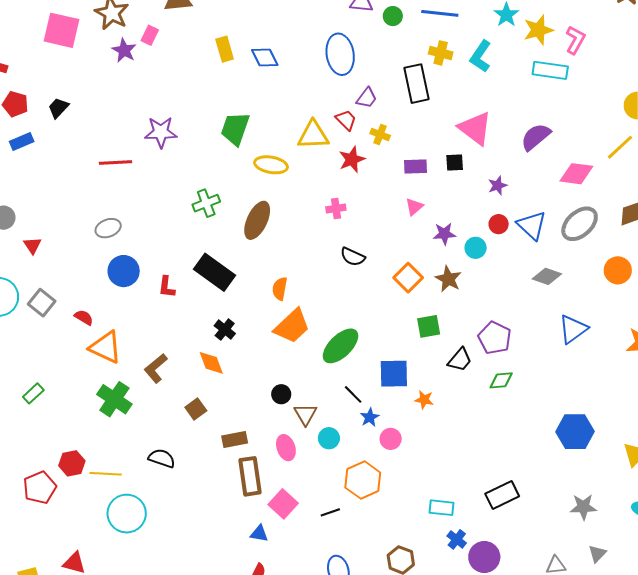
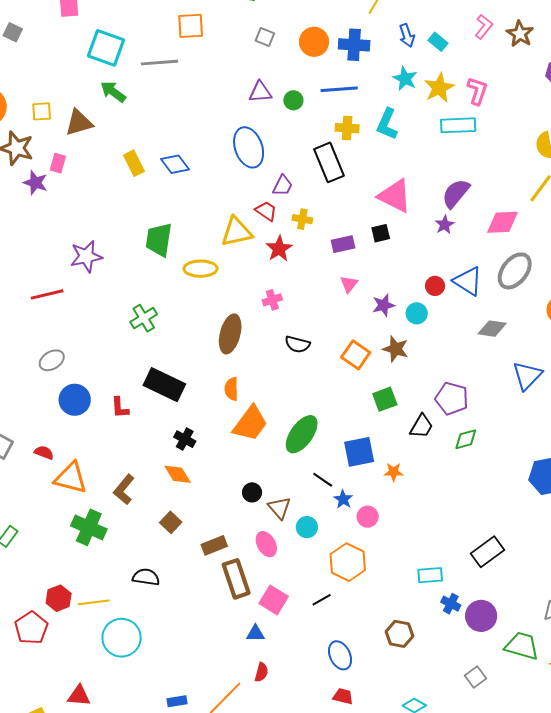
purple star: (498, 185) -> (445, 225), moved
brown ellipse: (257, 220) -> (230, 334), moved

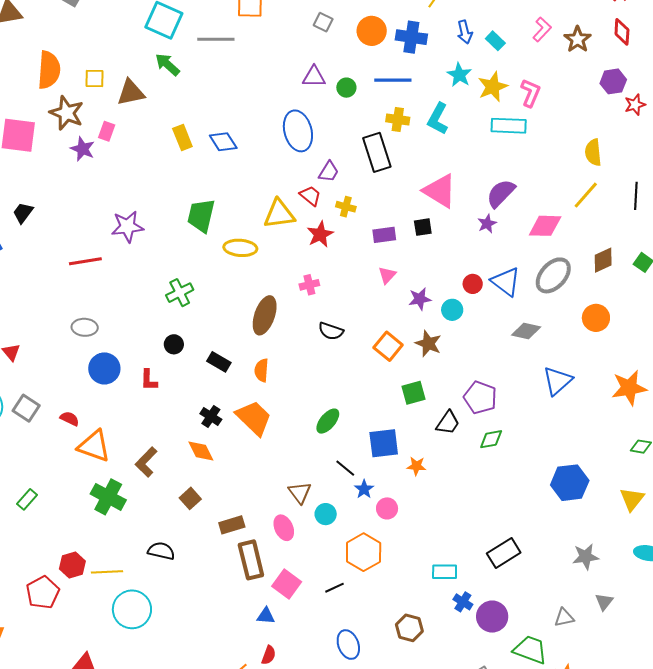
gray ellipse: (52, 360) -> (85, 327), turned 30
black rectangle: (164, 385) -> (219, 362), moved, size x0.6
orange trapezoid: (250, 423) -> (254, 418), moved, turned -87
green ellipse: (302, 434) -> (328, 421), size x0.7
black circle: (252, 492) -> (174, 344), moved

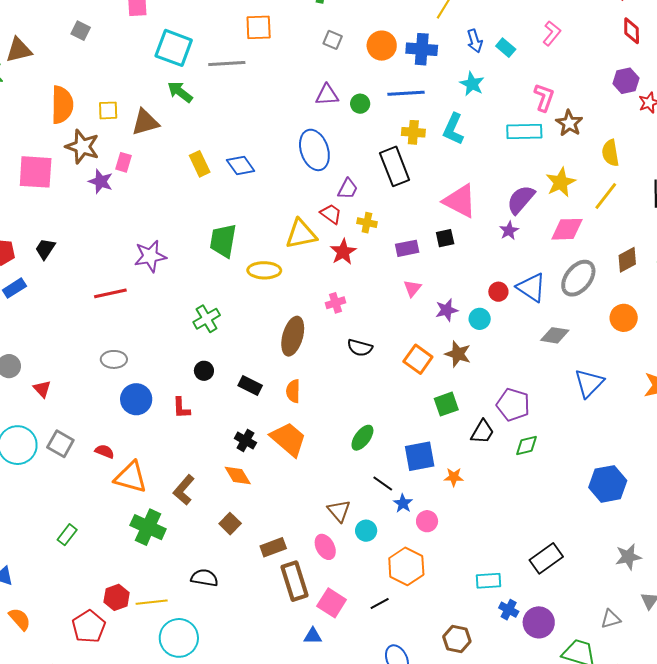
brown star: (577, 39) -> (569, 123), moved
yellow star: (493, 87) -> (561, 182), moved

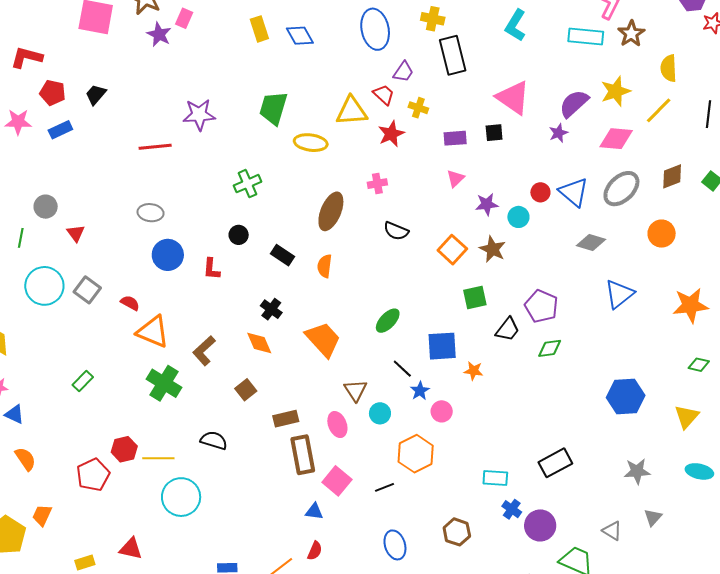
yellow cross: (413, 132) -> (433, 19), moved
orange trapezoid: (288, 439) -> (323, 339), moved
gray triangle: (611, 619) -> (612, 531), turned 40

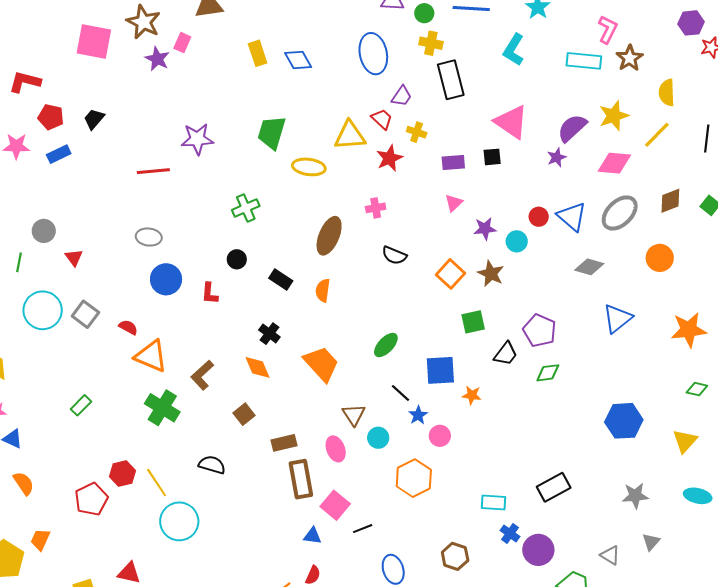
yellow line: (158, 458) -> (157, 483), turned 56
black line: (385, 487) -> (363, 529), moved

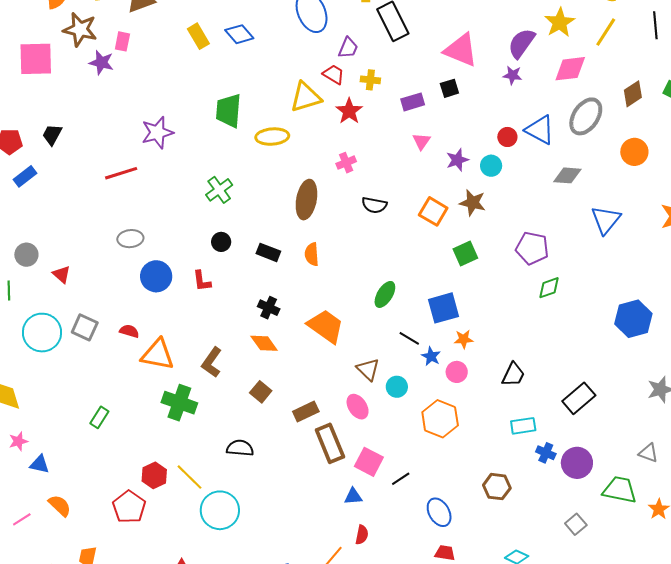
purple star: (557, 157) -> (513, 75), turned -30
black trapezoid: (506, 354) -> (513, 375), moved
orange star: (472, 395) -> (464, 339), moved

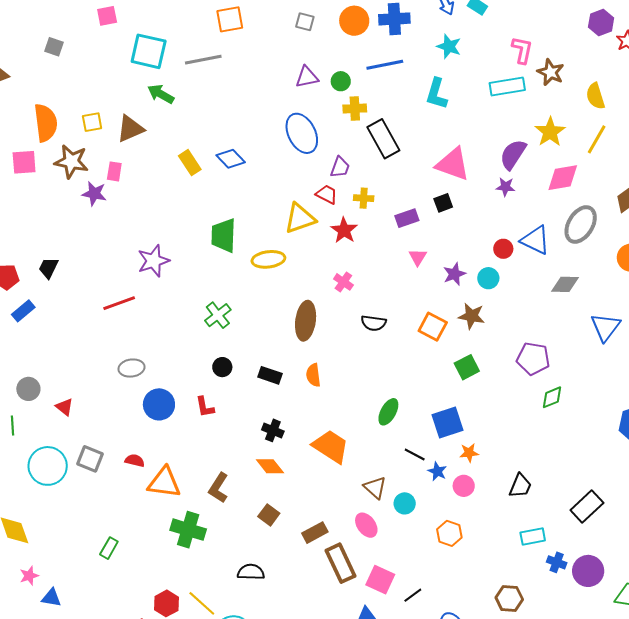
pink square: (36, 59) -> (24, 162), moved, size x0.7
pink cross: (346, 163) -> (343, 282), turned -30
orange hexagon: (440, 419) -> (449, 533), size x0.7

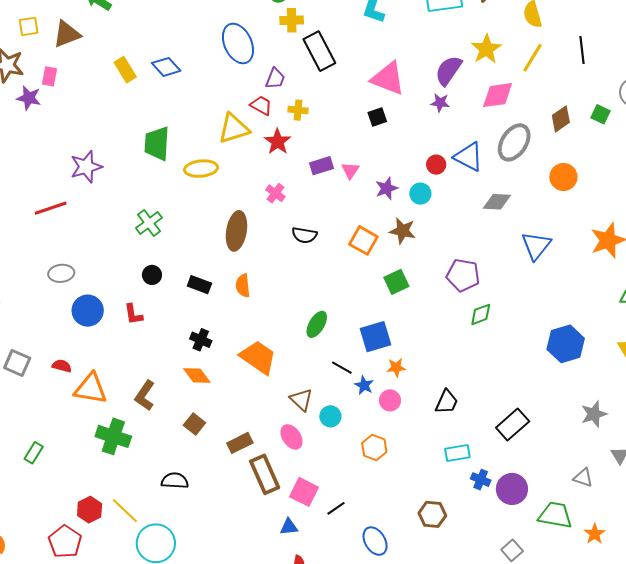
purple rectangle: (407, 218) -> (322, 166), moved

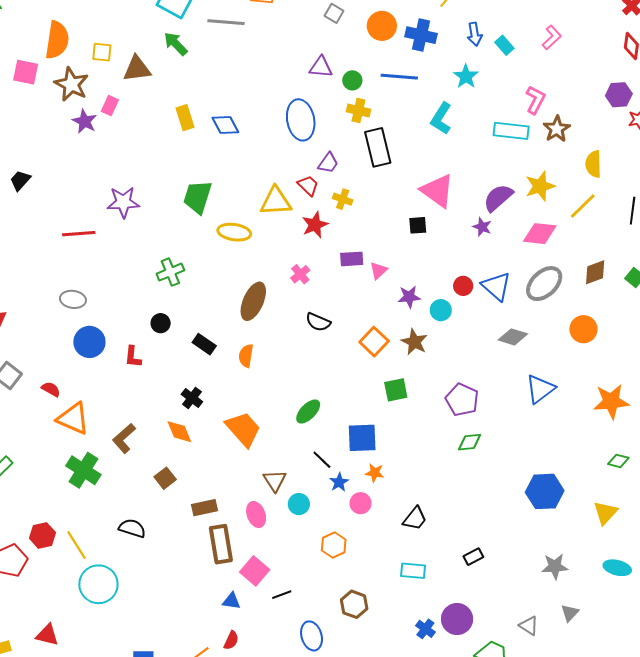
black rectangle: (513, 424) -> (473, 557), size x0.6
blue cross: (481, 480) -> (425, 629), moved
brown hexagon: (432, 514) -> (354, 604), moved

